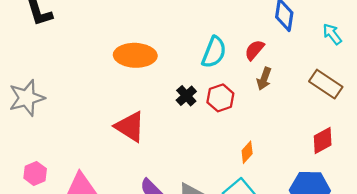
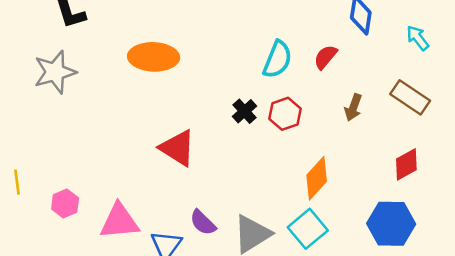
orange ellipse: (135, 55) -> (154, 57), moved
brown arrow: (264, 79) -> (353, 107), moved
gray star: (27, 98) -> (55, 72), moved
orange diamond: (247, 152) -> (317, 178), size x1.6

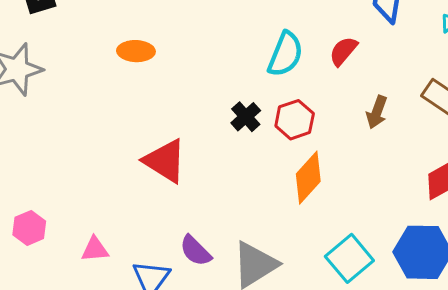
orange ellipse: (154, 57) -> (136, 51), size x0.6
orange diamond: (317, 178) -> (308, 178), moved
pink triangle: (119, 221) -> (95, 249), size x0.6
cyan square: (308, 229) -> (349, 258), moved

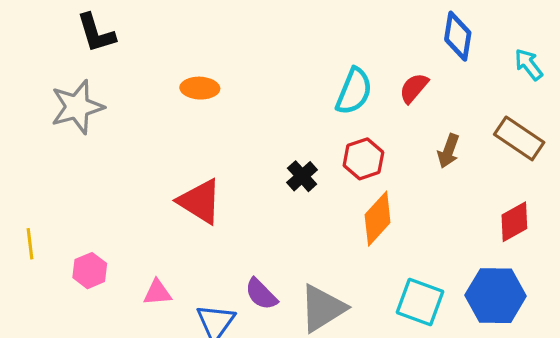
black cross: (246, 117) -> (302, 176), moved
red triangle: (165, 161) -> (200, 201), moved
cyan square: (349, 258) -> (420, 302), turned -30

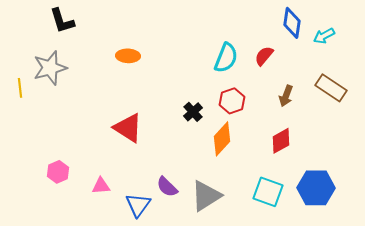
cyan arrow: (529, 64) -> (324, 36), moved, turned -80
orange diamond: (378, 219) -> (222, 139), moved
red diamond: (514, 222) -> (281, 141), moved
yellow line: (30, 244) -> (20, 88), moved

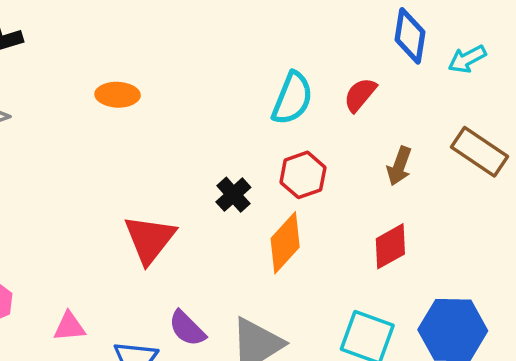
red triangle: (128, 128) -> (150, 239), moved, turned 36

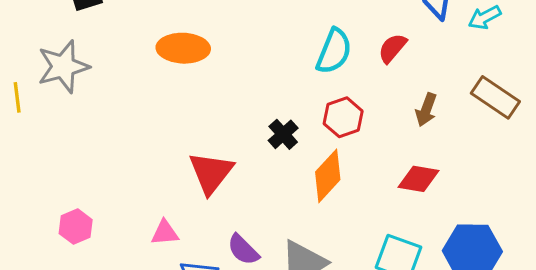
orange ellipse: (118, 95) -> (183, 48), size x1.4
red diamond: (390, 246) -> (418, 179), turned 39
pink triangle: (69, 327) -> (165, 233), moved

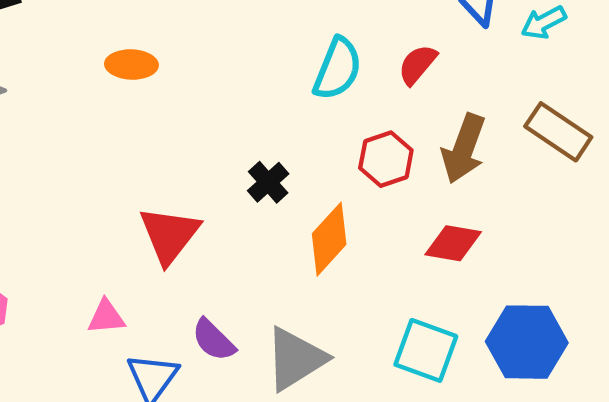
orange ellipse: (183, 48) -> (131, 65), size x0.7
brown arrow: (426, 110) -> (464, 149), size x1.5
red hexagon: (343, 117) -> (386, 159), moved

